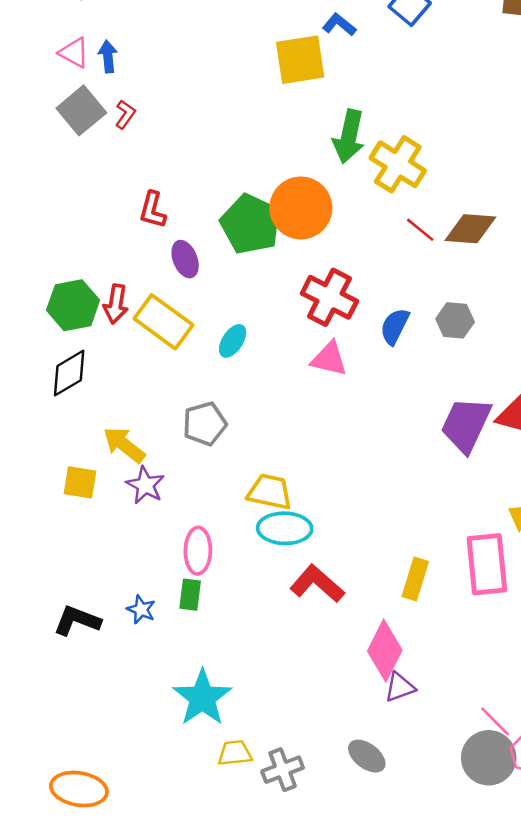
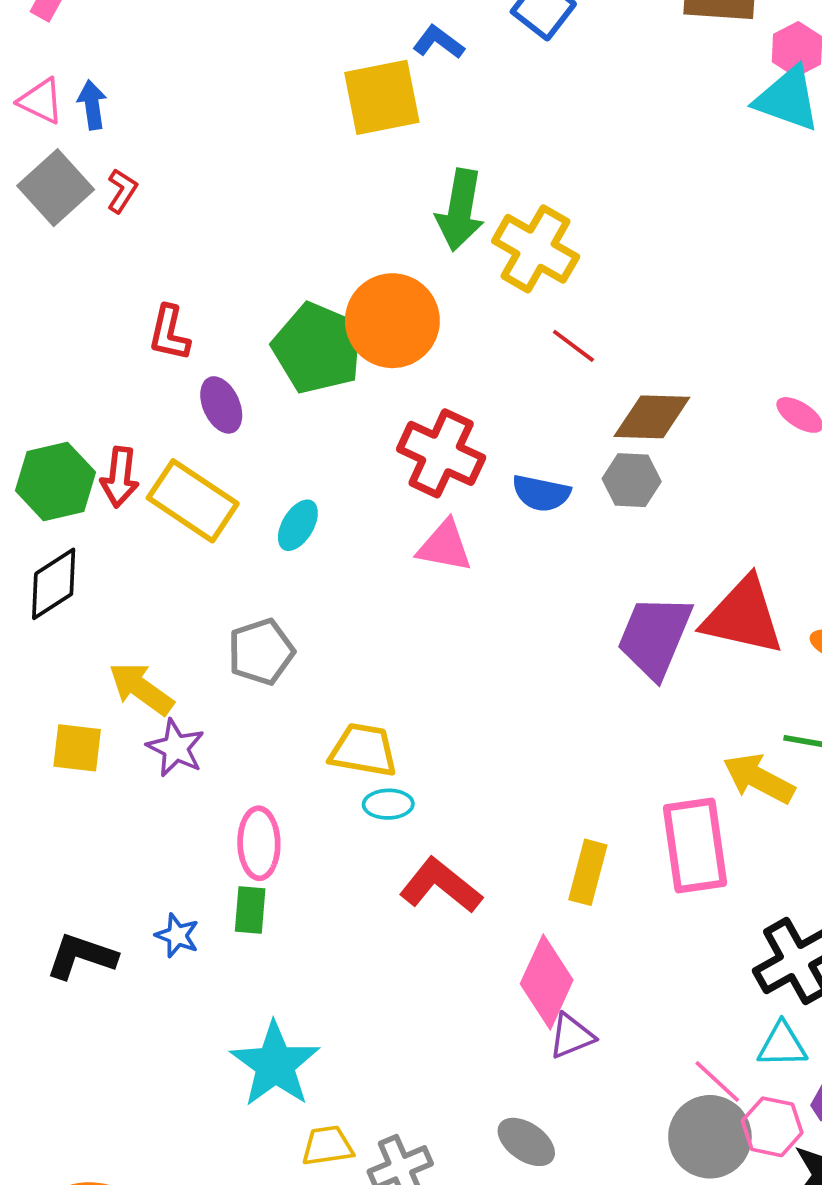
brown diamond: (470, 229) -> (652, 417), moved
blue semicircle: (395, 326) -> (541, 493), turned -102
cyan ellipse: (285, 528) -> (388, 804), size x0.6

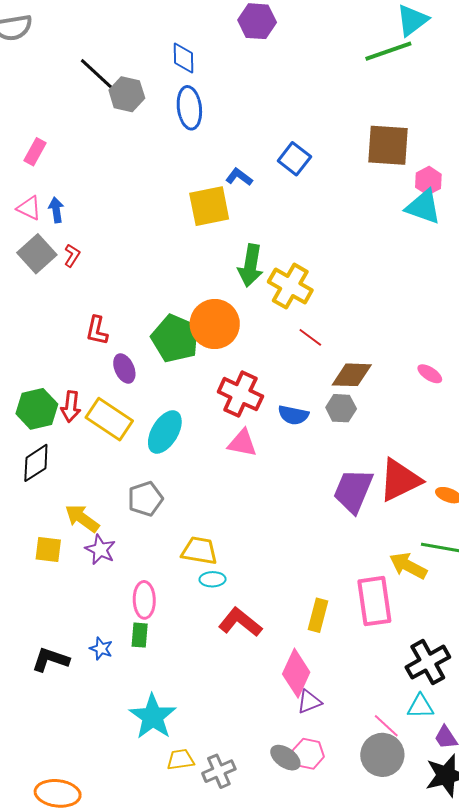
cyan ellipse: (298, 525) -> (165, 432), size x1.6
red triangle: (743, 616) -> (400, 480), turned -39
pink hexagon: (772, 1127) -> (308, 754), moved

